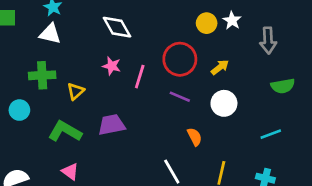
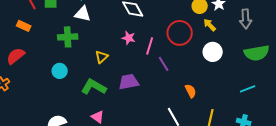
yellow arrow: (220, 67) -> (210, 25), moved, turned -96
green cross: (42, 75) -> (68, 37), moved
green semicircle: (283, 86) -> (257, 53), size x1.4
purple line: (180, 97) -> (164, 64), moved, turned 35
white circle: (224, 103) -> (213, 52), moved

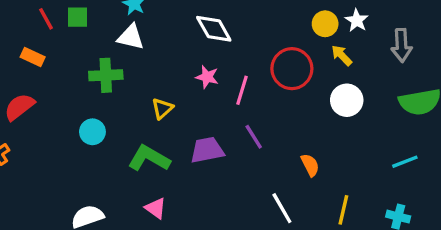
purple line: (164, 64) -> (254, 137), moved

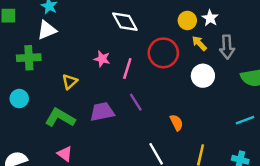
white diamond: (214, 29) -> (125, 22), moved
white triangle: (131, 37) -> (47, 30), turned -35
gray arrow: (402, 45) -> (227, 47), moved

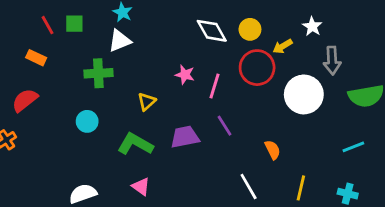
yellow circle: (187, 20) -> (250, 29), moved
yellow arrow: (199, 43) -> (283, 46), moved, turned -77
white circle: (203, 76) -> (304, 94), size x1.4

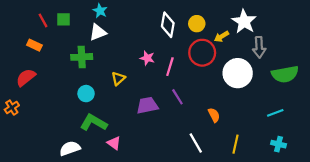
white star: (312, 27) -> (244, 22), size x1.6
white diamond: (212, 31) -> (168, 25), turned 40
cyan circle: (87, 121) -> (86, 94), moved
green L-shape: (135, 144) -> (94, 123), moved
cyan cross: (348, 194) -> (278, 144), moved

